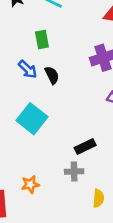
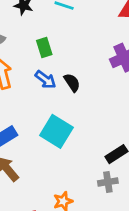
green rectangle: (42, 40) -> (44, 47), moved

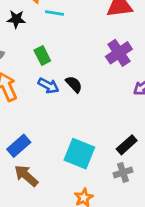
cyan square: (56, 131) -> (79, 154), moved

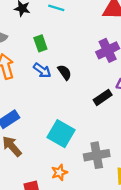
black rectangle: (127, 145) -> (103, 97), moved
gray cross: (123, 172) -> (97, 155), size x1.5

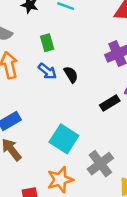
gray cross: (97, 155) -> (100, 164), turned -30
orange star: (59, 172) -> (60, 180), size x1.5

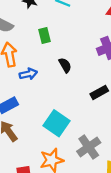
blue arrow: (47, 71) -> (28, 74), moved, turned -54

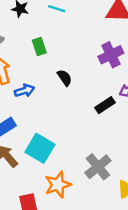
cyan square: (56, 123) -> (40, 148), moved

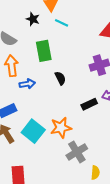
green rectangle: (39, 46) -> (44, 51), size x1.5
orange star: (58, 185) -> (61, 128), moved

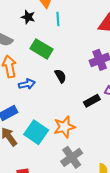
cyan line: (62, 23) -> (58, 19), turned 64
green rectangle: (44, 51) -> (42, 49), turned -45
gray cross: (77, 152) -> (72, 157), moved

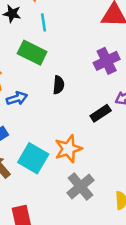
cyan line: (58, 19) -> (44, 22), moved
black semicircle: (60, 76) -> (59, 85), turned 40

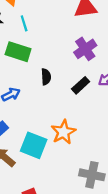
black rectangle: (101, 113) -> (81, 85), moved
gray cross: (80, 186) -> (92, 175), moved, turned -30

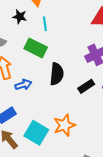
black semicircle: (46, 77) -> (57, 74), size x1.5

